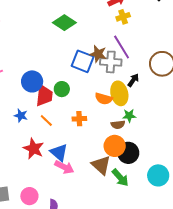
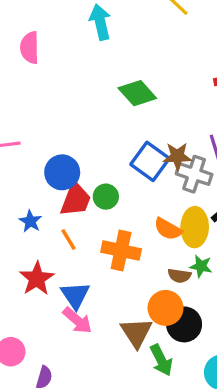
brown star: (98, 54) -> (177, 156), turned -30
orange cross: (79, 119) -> (121, 251), size x1.6

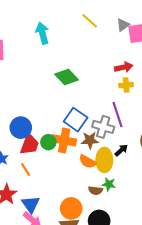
brown star: (177, 156) -> (90, 140), moved
orange cross: (121, 251) -> (64, 140), moved
orange circle: (166, 308) -> (71, 208), moved

